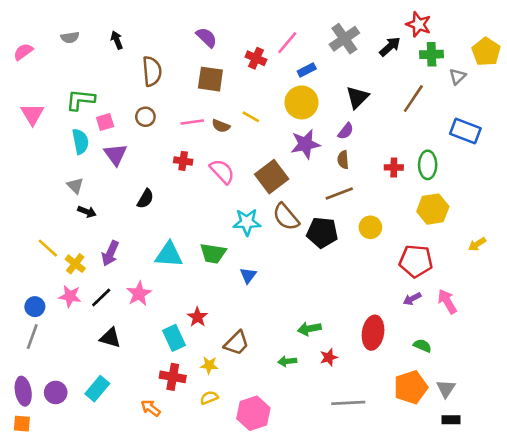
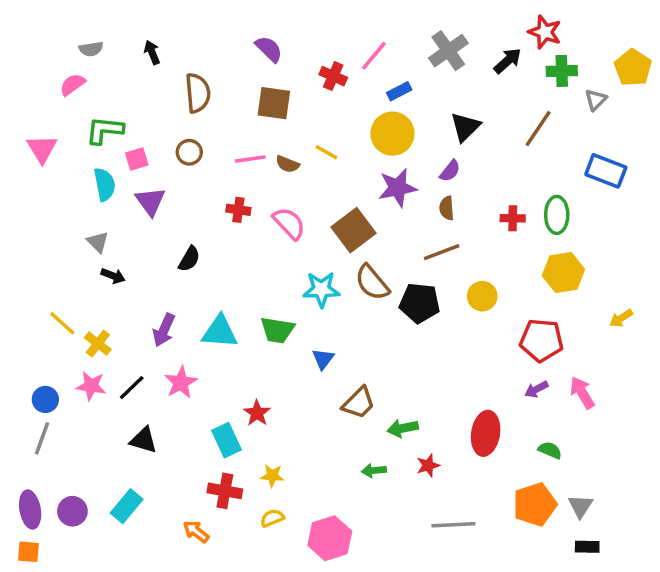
pink semicircle: (23, 52) -> (72, 84), moved
purple arrow: (110, 253) -> (164, 330), moved
brown trapezoid: (236, 343) -> (359, 403), moved

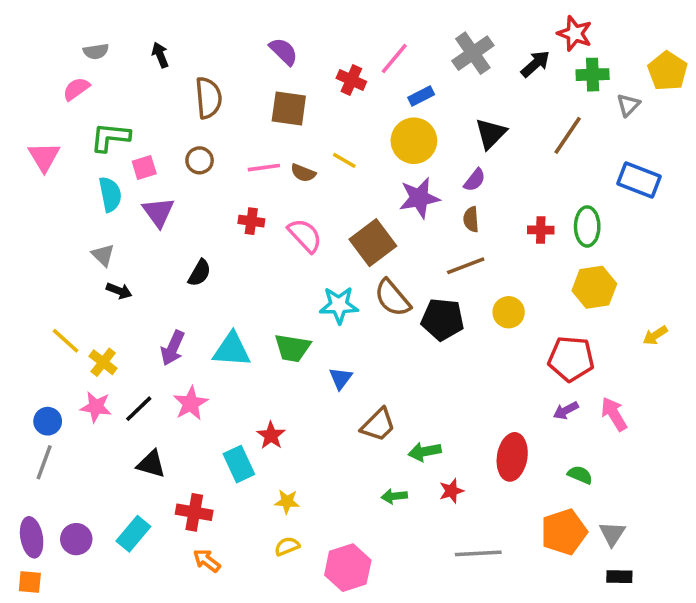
red cross: (225, 491) -> (194, 512), moved

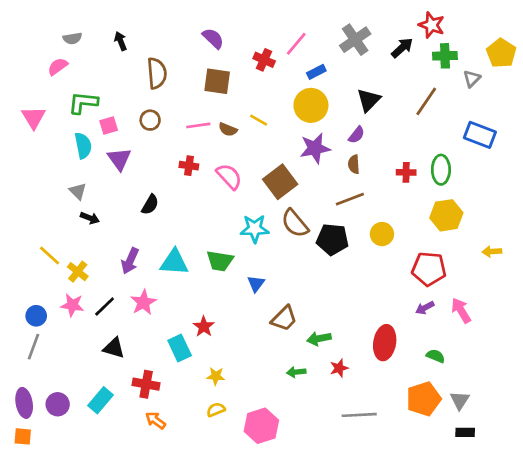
yellow arrow: (655, 335) -> (492, 251), turned 30

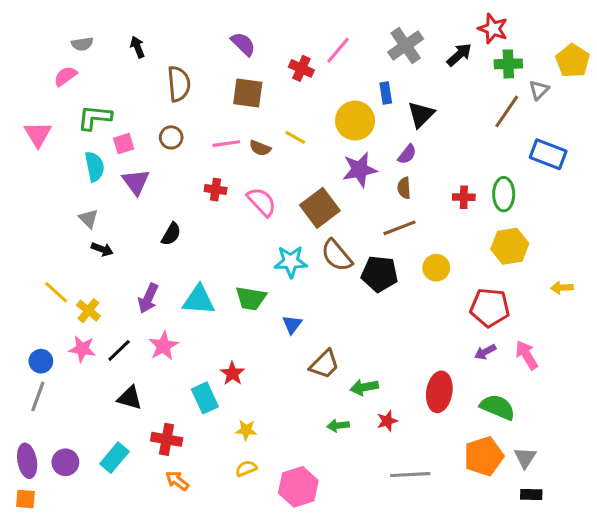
blue rectangle: (316, 72) -> (386, 93), moved, turned -72
brown line: (426, 101) -> (507, 111), moved
green semicircle: (436, 356) -> (498, 407), size x1.6

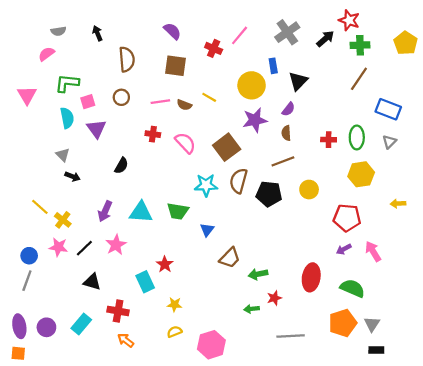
gray triangle: (539, 90) -> (389, 142), moved
brown semicircle: (337, 255) -> (239, 181), turned 55
green arrow: (338, 426) -> (252, 309), moved

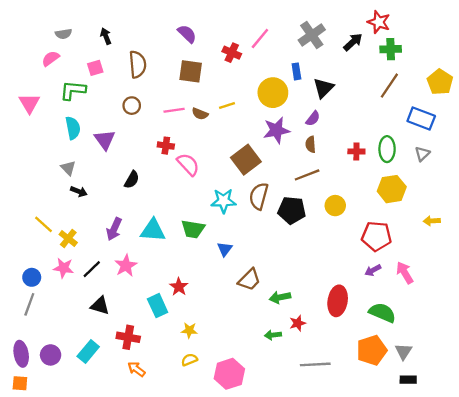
yellow pentagon: (406, 43) -> (440, 82), moved
yellow line: (209, 97) -> (227, 106), turned -48
pink square: (88, 102) -> (95, 68), moved
pink semicircle: (185, 143) -> (188, 164), moved

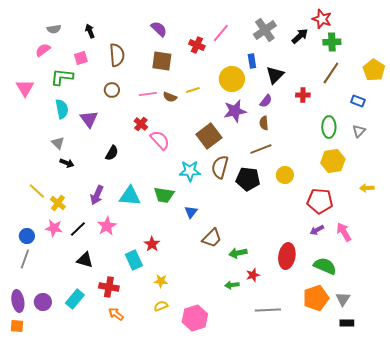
blue rectangle: (421, 118) -> (358, 101), size x0.6
red cross: (166, 146) -> (141, 124), turned 32
red cross: (356, 151) -> (303, 95), moved

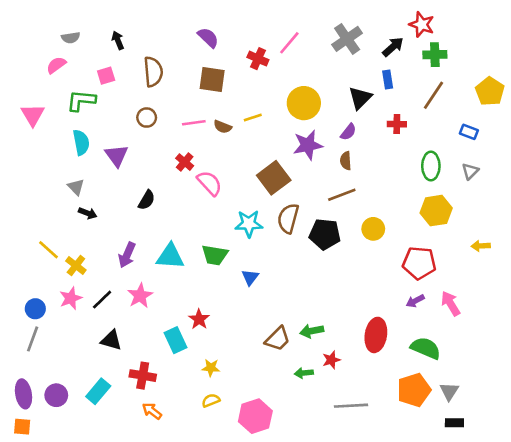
blue rectangle: (252, 61) -> (388, 80), moved
pink star: (54, 228) -> (71, 298), turned -30
brown trapezoid: (212, 238) -> (278, 339), moved

